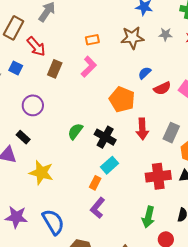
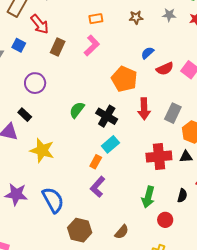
brown star: (132, 38) -> (136, 17), size x0.6

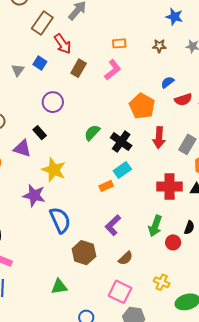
orange rectangle: (96, 162) -> (106, 186), turned 32
purple L-shape: (98, 187) -> (113, 225), moved
purple star: (16, 194) -> (34, 195), moved
red circle: (165, 220) -> (173, 242), moved

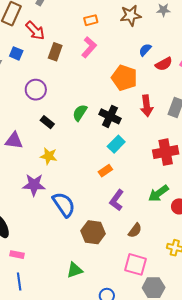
brown star: (159, 46) -> (131, 15), size x1.5
black rectangle: (40, 133) -> (47, 122), moved
yellow star: (54, 170) -> (49, 156), size x0.7
orange rectangle: (106, 186) -> (105, 171), moved
green arrow: (155, 226) -> (158, 193), turned 45

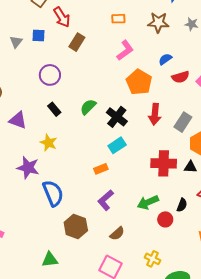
pink L-shape: (89, 47) -> (125, 50), moved
blue square: (16, 53) -> (38, 35), turned -32

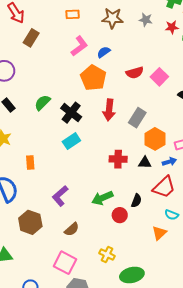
blue semicircle: (165, 59) -> (104, 52), moved
red cross: (164, 163) -> (118, 159), size x0.7
orange rectangle: (101, 169) -> (30, 162), moved, turned -72

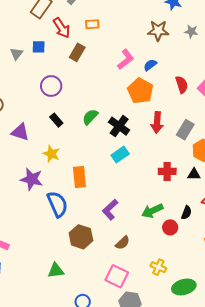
orange rectangle: (73, 14) -> (92, 24), moved
red semicircle: (135, 73) -> (182, 85), turned -90
orange rectangle: (30, 162) -> (79, 177), size x1.5

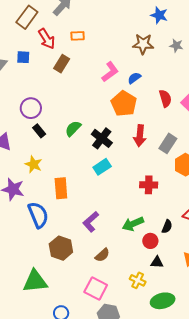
purple circle: (51, 86) -> (31, 108), moved
black triangle: (194, 174) -> (157, 262), moved
green triangle: (56, 271) -> (35, 281), size x1.5

